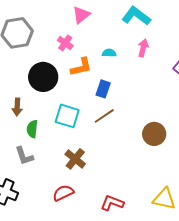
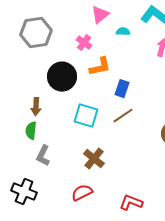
cyan semicircle: (109, 53) -> (123, 32), moved
green semicircle: (32, 129) -> (31, 131), moved
gray L-shape: (24, 156) -> (43, 156), turned 45

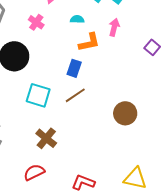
cyan semicircle: (123, 32) -> (77, 19), moved
orange L-shape: (100, 67) -> (89, 42), moved

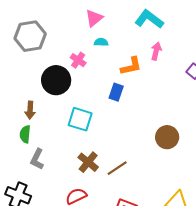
cyan semicircle: (77, 19) -> (101, 42), moved
pink cross: (36, 22) -> (78, 60), moved
brown line: (75, 95) -> (117, 168), moved

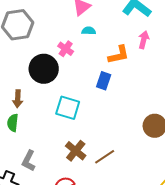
gray L-shape: (37, 159) -> (29, 161), moved

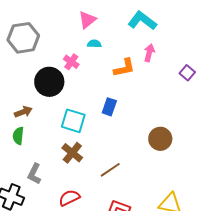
blue rectangle: (104, 81) -> (109, 107), moved
brown arrow: (18, 99) -> (23, 112), turned -114
brown cross: (76, 151) -> (72, 153), moved

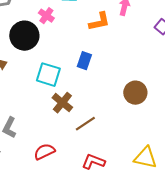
brown cross: (72, 153) -> (62, 103), moved

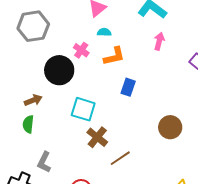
orange L-shape: (99, 22) -> (114, 56), moved
blue rectangle: (84, 61) -> (128, 87), moved

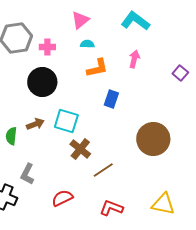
pink arrow: (159, 41) -> (134, 59), moved
pink cross: (81, 50) -> (47, 47), moved, turned -35
brown arrow: (33, 100) -> (35, 124), moved
brown circle: (170, 127) -> (153, 139), size x1.4

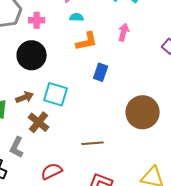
brown cross: (80, 149) -> (39, 122), moved
brown line: (103, 170) -> (93, 143), turned 30

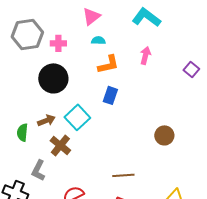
blue rectangle: (101, 72) -> (110, 95), moved
cyan square: (56, 94) -> (77, 117), turned 30
brown circle: (143, 112) -> (164, 135), size x0.6
brown line: (93, 143) -> (123, 175), moved

